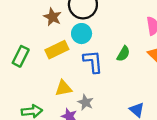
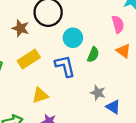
cyan circle: (82, 34) -> (73, 38), moved
gray star: (86, 102) -> (98, 93), moved

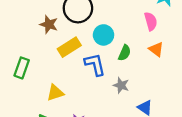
yellow rectangle: (29, 59) -> (69, 47), moved
gray star: (98, 93) -> (121, 85), moved
yellow triangle: (40, 95) -> (55, 93), moved

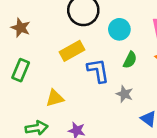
brown star: (49, 24) -> (21, 28), moved
cyan circle: (104, 35) -> (119, 29), moved

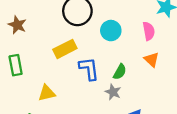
green semicircle: (130, 60) -> (120, 72), moved
green rectangle: (21, 70) -> (16, 65), turned -36

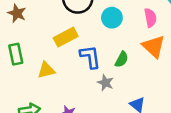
orange triangle: (152, 59) -> (154, 46), size x1.5
gray star: (113, 92) -> (105, 83), moved
yellow triangle: (47, 93) -> (46, 70), moved

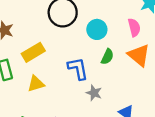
yellow rectangle: (66, 37) -> (33, 52), moved
green semicircle: (122, 59) -> (107, 57), moved

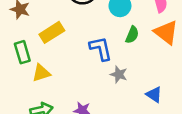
yellow triangle: (36, 84) -> (41, 73), moved

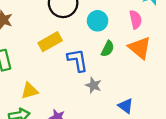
yellow rectangle: (52, 32) -> (50, 42), moved
yellow triangle: (41, 73) -> (29, 91), moved

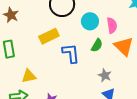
pink semicircle: (136, 20) -> (112, 25), moved
gray star: (93, 85) -> (105, 75), moved

